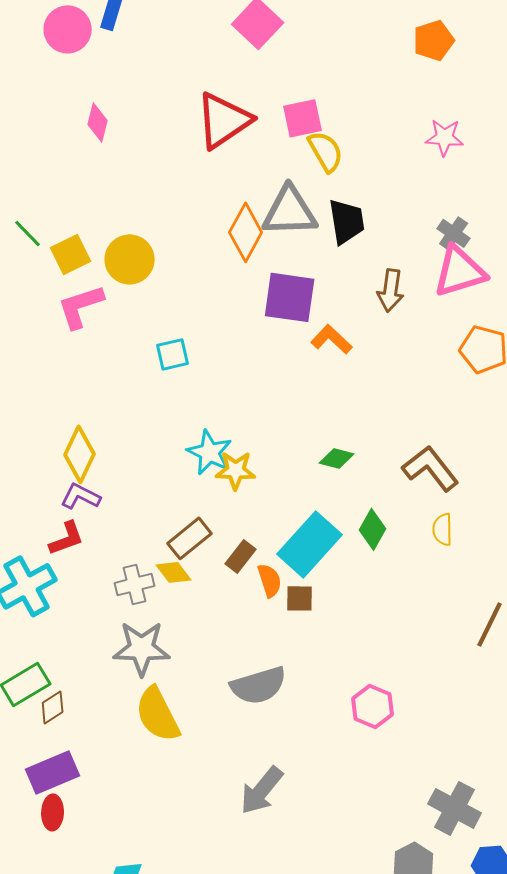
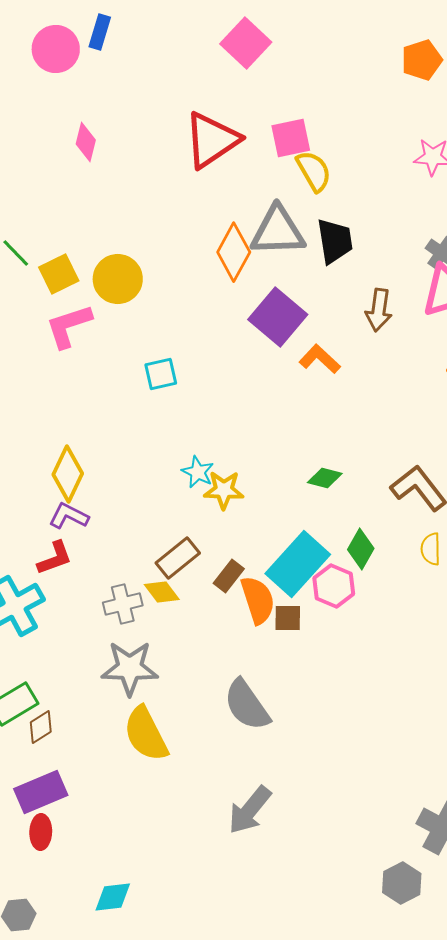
purple square: (290, 297) -> (278, 317), turned 32
cyan star: (210, 452) -> (198, 472), size x0.7
orange semicircle: (270, 580) -> (258, 600), size x1.4
gray semicircle: (259, 685) -> (247, 705), turned 72
pink hexagon: (373, 706) -> (334, 586), moved

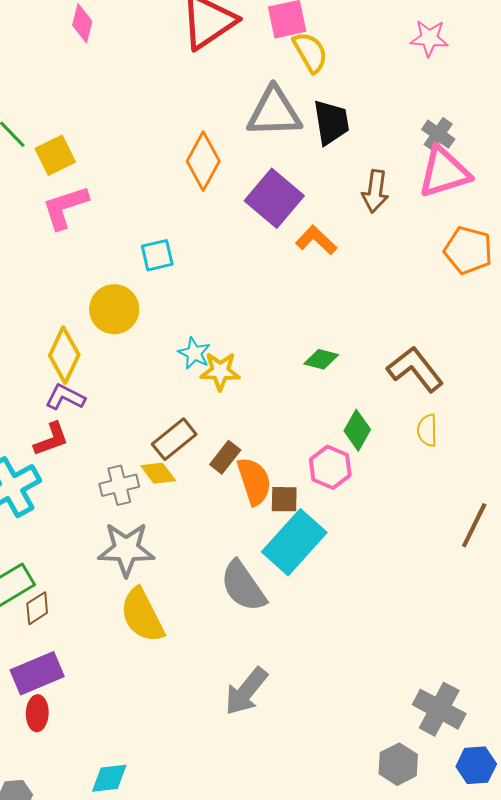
orange diamond: (234, 252) -> (203, 161), moved
yellow circle: (118, 279) -> (114, 309), moved
cyan rectangle: (298, 564) -> (294, 542), moved

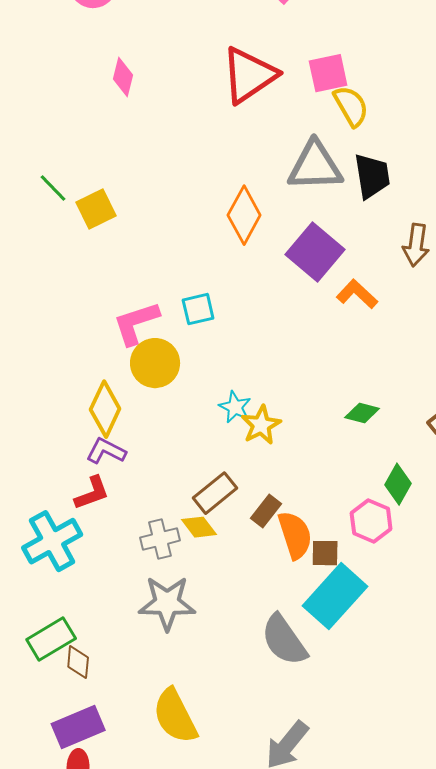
pink L-shape: (65, 207) -> (136, 323), moved
yellow star: (220, 371) -> (261, 425), turned -30
brown diamond: (37, 608) -> (78, 662), turned -52
yellow semicircle: (142, 615) -> (175, 716), moved

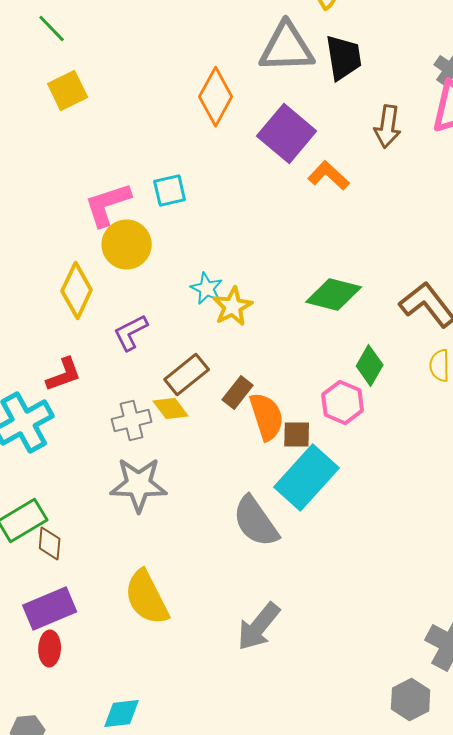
green line: (53, 188) -> (52, 28), moved
green diamond: (362, 413) -> (334, 294), size x1.6
purple L-shape: (106, 451) -> (131, 332), moved, turned -54

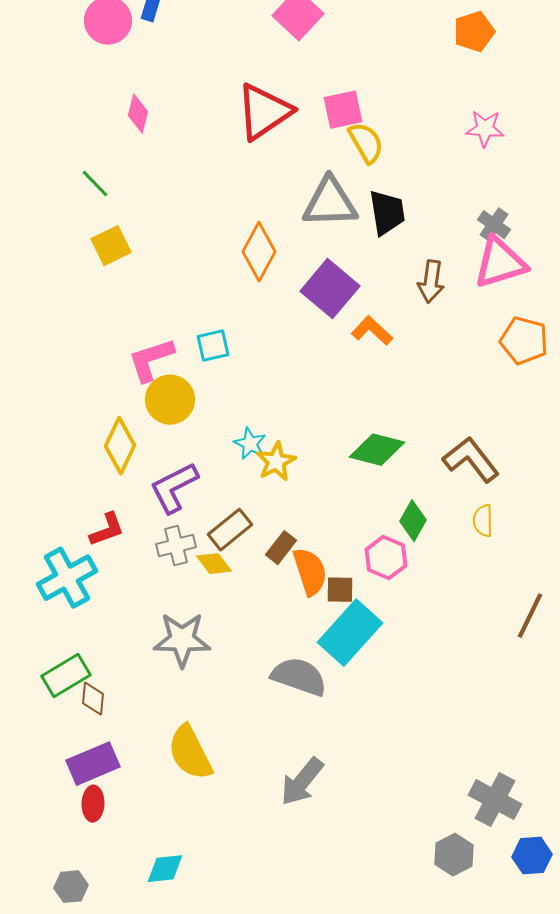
purple L-shape: (131, 332) -> (174, 488), size x1.4
gray cross: (132, 420) -> (176, 546), moved
gray semicircle: (256, 522) -> (299, 677), turned 144

